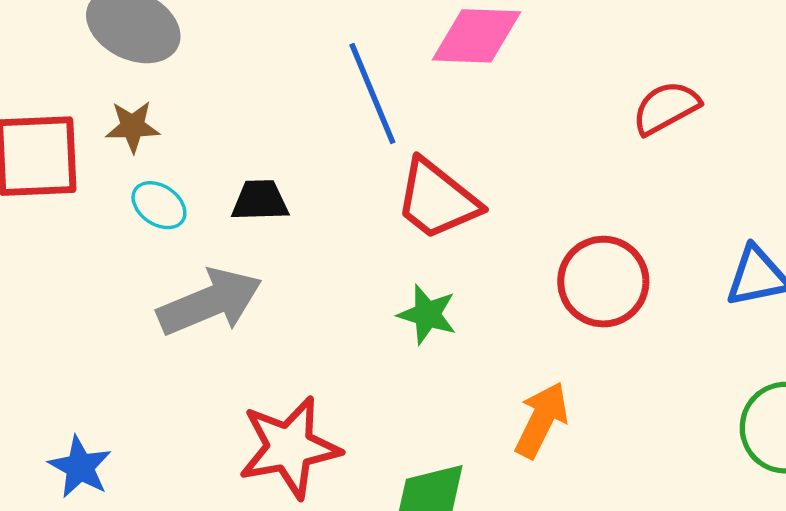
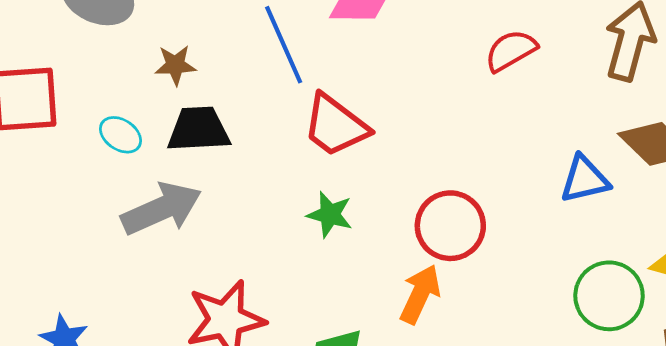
brown star: (133, 127) -> (175, 65), moved
black trapezoid: (260, 201) -> (199, 129), size x1.4
red circle: (603, 282) -> (450, 226), moved

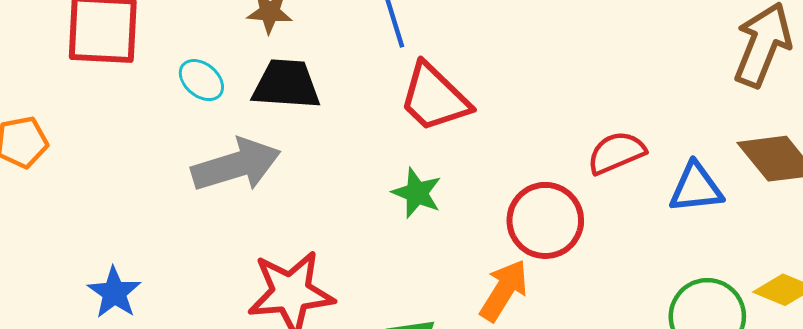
red semicircle: (511, 51) -> (616, 153), moved

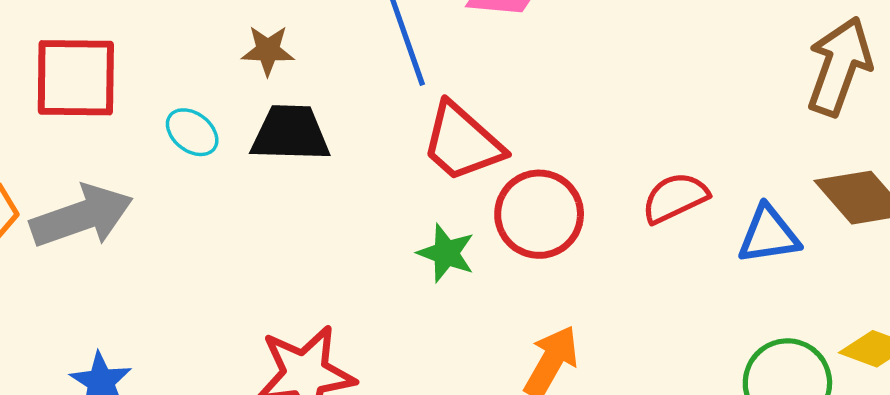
gray arrow: (236, 165) -> (82, 216), moved
red circle: (545, 220) -> (539, 214), moved

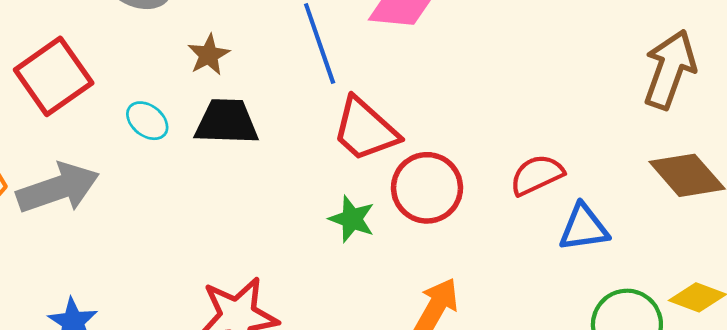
brown star: (268, 50) -> (209, 55), turned -30
red square: (76, 78) -> (54, 76), turned -36
blue triangle: (769, 235) -> (584, 228), moved

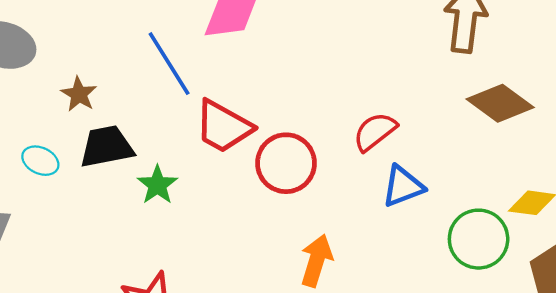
green star: (352, 219) -> (157, 185), moved, turned 30
blue triangle: (584, 228) -> (403, 186), moved

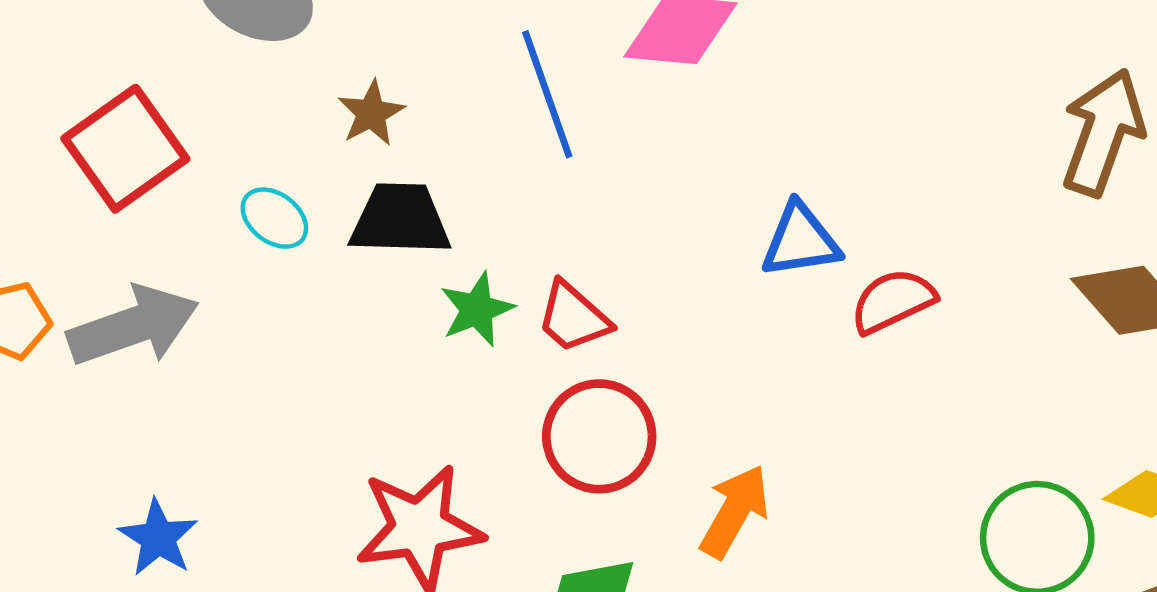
red trapezoid: (223, 127) -> (573, 317), moved, size x0.7
red circle: (286, 163) -> (599, 436), moved
blue triangle: (403, 186) -> (800, 241), moved

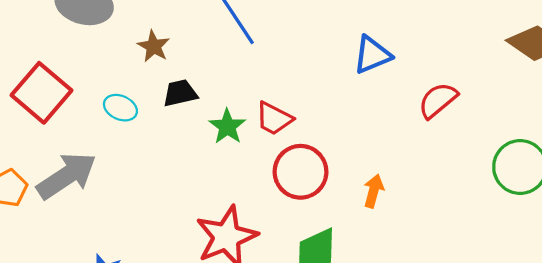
black trapezoid: (400, 219) -> (180, 93), size x0.7
red semicircle: (893, 301) -> (438, 100), moved
orange arrow: (735, 511) -> (374, 191), size x0.7

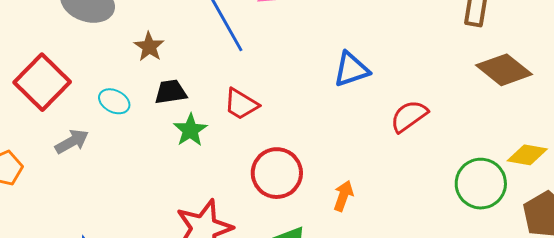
red trapezoid: (274, 119) -> (241, 104), moved
green star: (227, 126) -> (190, 130), moved
gray arrow: (67, 176) -> (72, 142), moved, size x0.6

